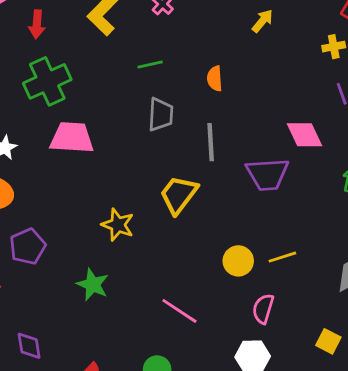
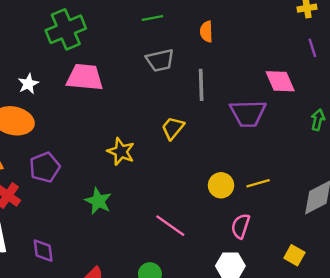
gray trapezoid: (161, 114) -> (160, 60), turned 72
yellow trapezoid: (179, 195) -> (173, 128), size x0.7

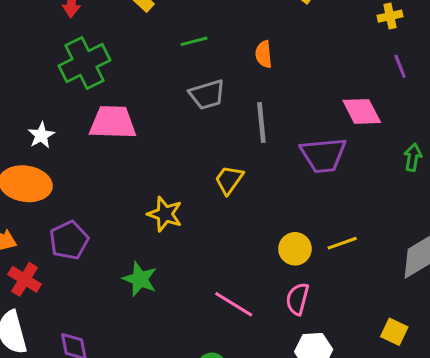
pink semicircle: (241, 226) -> (297, 299), moved

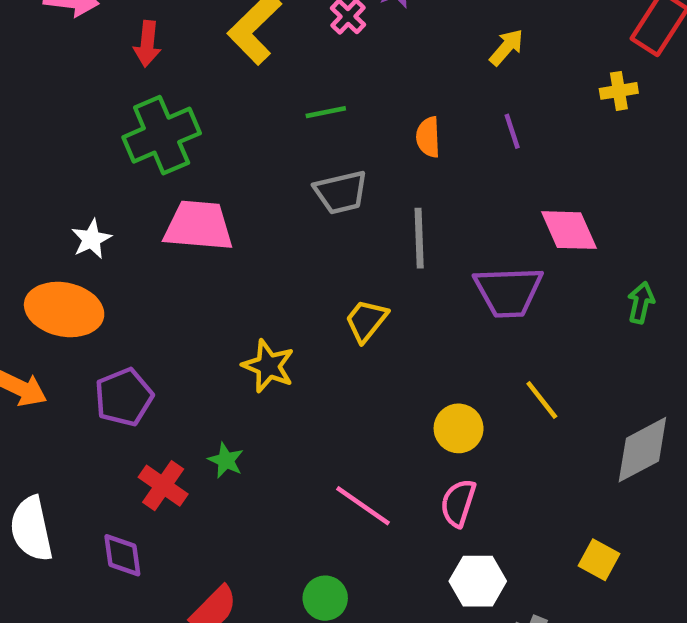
purple line: (400, 66) -> (512, 131), moved
yellow line: (342, 243) -> (542, 400), moved, turned 68
red cross: (25, 279) -> (163, 486), moved
green star: (140, 279) -> (226, 460), size x0.7

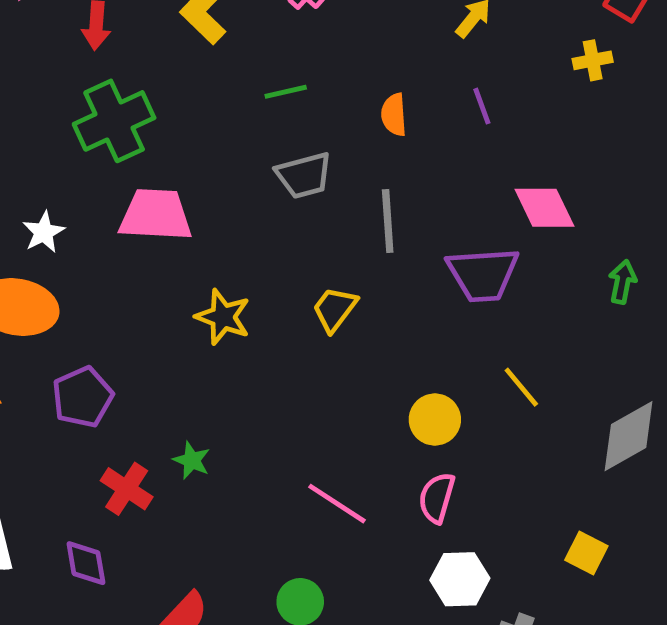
yellow star: (268, 366) -> (223, 317), moved

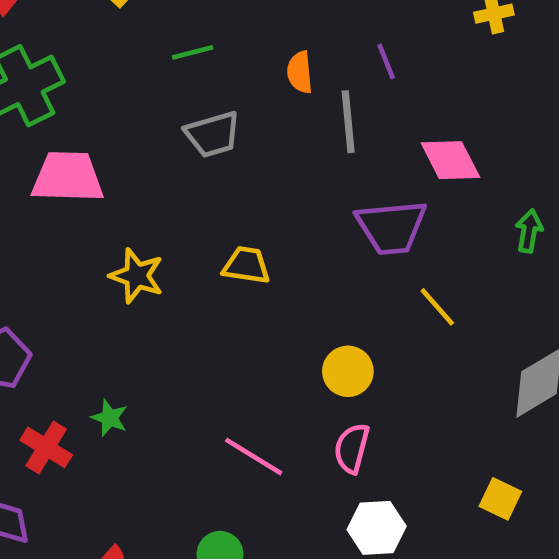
gray line: (388, 221) -> (348, 122), moved
yellow trapezoid: (335, 309) -> (246, 265), turned 63
yellow line: (521, 387) -> (437, 307), moved

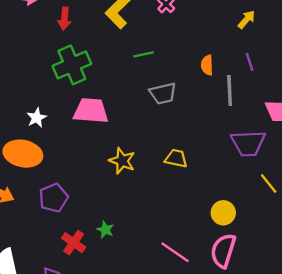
green line: (193, 52) -> (144, 54), moved
pink semicircle: (352, 448) -> (223, 251), size x1.4

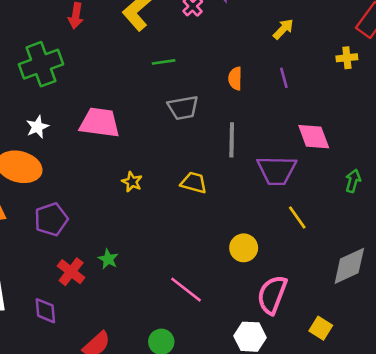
green cross: (72, 65) -> (41, 64), moved
gray line: (230, 91) -> (232, 140), moved
yellow star: (122, 161) -> (132, 182), size x0.7
pink semicircle: (223, 251) -> (272, 295), moved

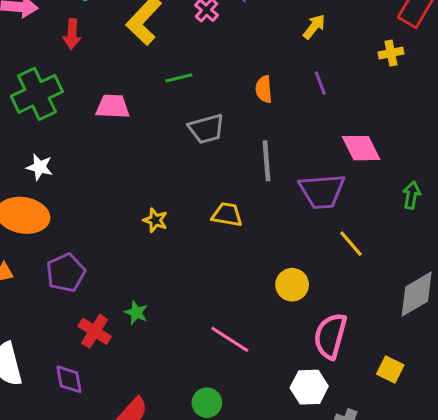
pink trapezoid: (100, 123) -> (113, 107), moved, size x0.7
white star: (37, 127) -> (40, 167), turned -30

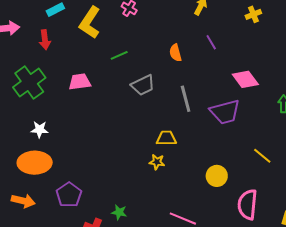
yellow star: (155, 220) -> (157, 162), moved
yellow line: (351, 244) -> (262, 156), moved

